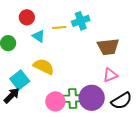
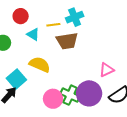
brown trapezoid: (108, 47) -> (67, 41), moved
green cross: (73, 99) -> (70, 95), turned 30

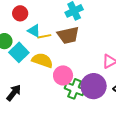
yellow line: (53, 25) -> (44, 36), moved
cyan square: (16, 79) -> (19, 52), moved
pink circle: (53, 99) -> (63, 75), moved

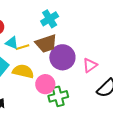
purple circle: (94, 86) -> (62, 57), moved
green cross: (75, 89) -> (58, 96), turned -30

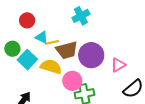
brown trapezoid: (46, 44) -> (67, 50), moved

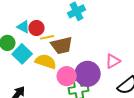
red circle: (27, 20) -> (36, 28), moved
cyan triangle: (42, 37) -> (23, 27), moved
purple circle: (91, 55) -> (88, 74), moved

